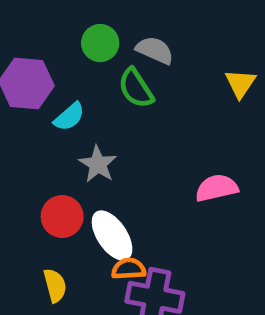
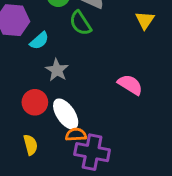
pink semicircle: (217, 188) -> (130, 85), turned 45

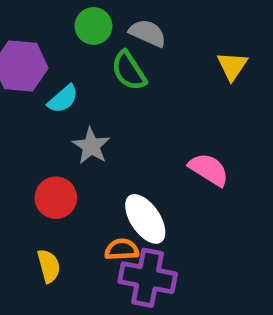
white ellipse: (66, 114) -> (145, 219), moved

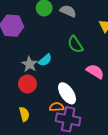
green semicircle: (129, 71) -> (75, 44), moved
cyan semicircle: (63, 99) -> (45, 60), moved
gray star: (91, 146) -> (30, 64), moved

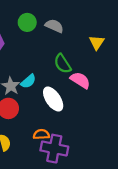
pink semicircle: (95, 71) -> (80, 80), moved
white ellipse: (67, 93) -> (53, 99), moved

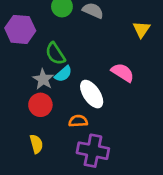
green semicircle: (63, 64) -> (55, 54), moved
orange semicircle: (41, 134) -> (78, 121), moved

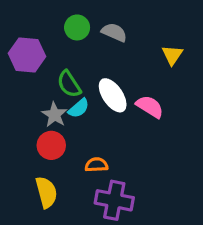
white ellipse: (92, 94) -> (113, 95), moved
yellow semicircle: (36, 144) -> (46, 192), size x1.4

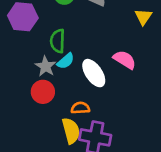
green semicircle: (69, 84) -> (58, 41), turned 35
white ellipse: (113, 95) -> (94, 73), moved
yellow semicircle: (46, 192) -> (71, 131), moved

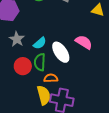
yellow triangle: (143, 17) -> (98, 10), turned -48
green semicircle: (58, 41) -> (40, 62), moved
gray star: (46, 66) -> (17, 39), moved

